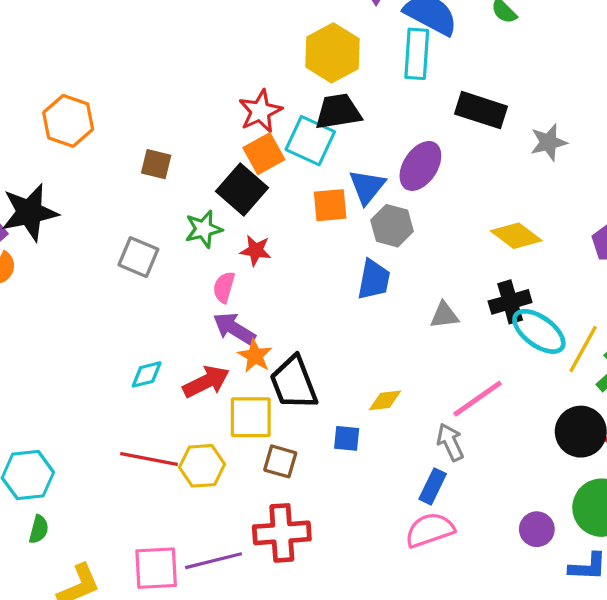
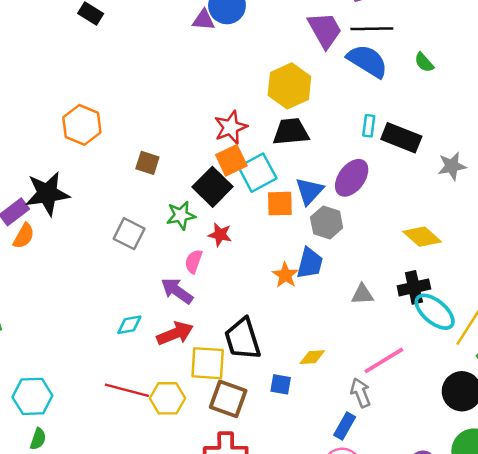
cyan rectangle: (417, 54) -> (369, 126), moved, size x0.6
cyan square: (310, 141) -> (257, 173), moved, turned 33
purple arrow: (234, 328) -> (177, 291), moved
orange star: (255, 356) -> (285, 275), moved
brown square: (280, 461) -> (228, 399), size x1.4

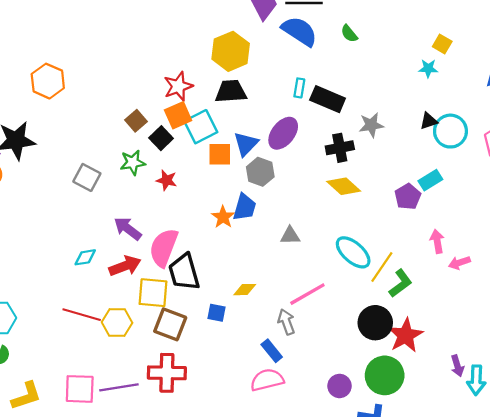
brown square: (147, 163) -> (136, 121), moved, turned 30
black square: (213, 187) -> (161, 138), size x0.7
pink semicircle: (194, 261) -> (164, 248), moved, size x1.8
black cross: (414, 287) -> (340, 148), moved
blue rectangle: (345, 426) -> (272, 351), turned -70

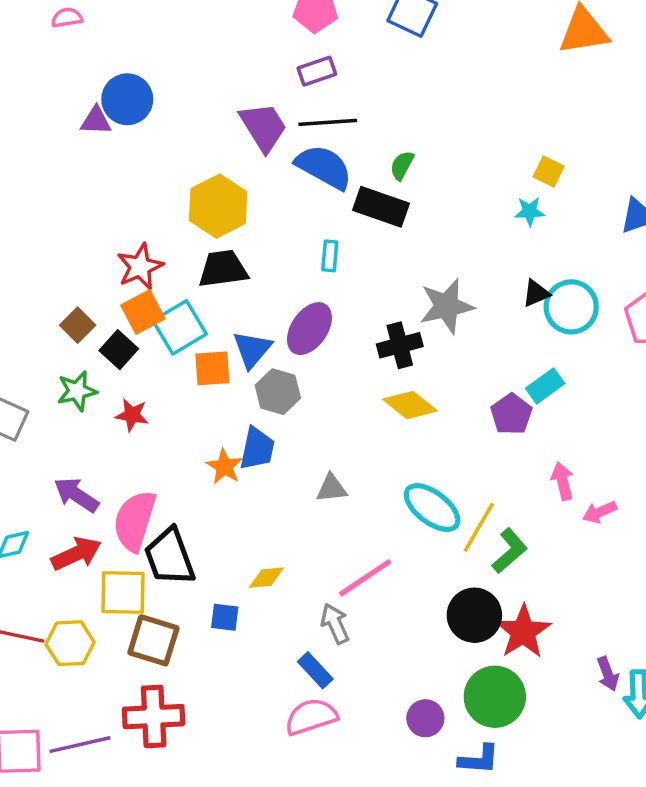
green semicircle: (349, 34) -> (402, 165), turned 72
black rectangle: (328, 99) -> (381, 207), moved
gray star: (371, 125) -> (447, 306), size x1.4

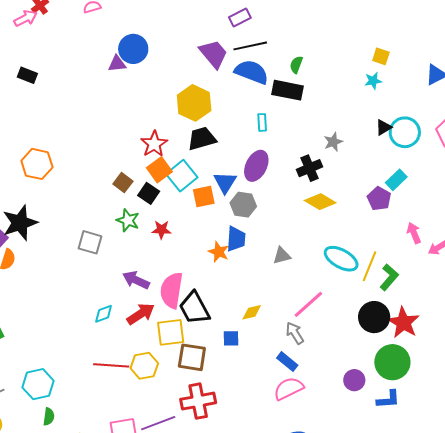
gray star: (447, 306) -> (333, 142), size x0.6
green star: (77, 391) -> (128, 220), turned -30

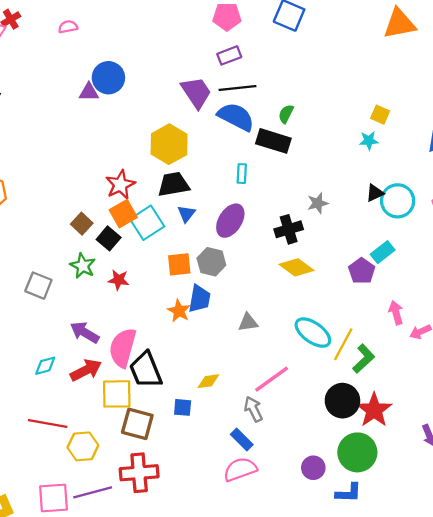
blue triangle: (225, 182) -> (186, 214), moved, size x0.7
orange square: (204, 197) -> (179, 264), moved
yellow hexagon: (144, 366) -> (83, 446), moved

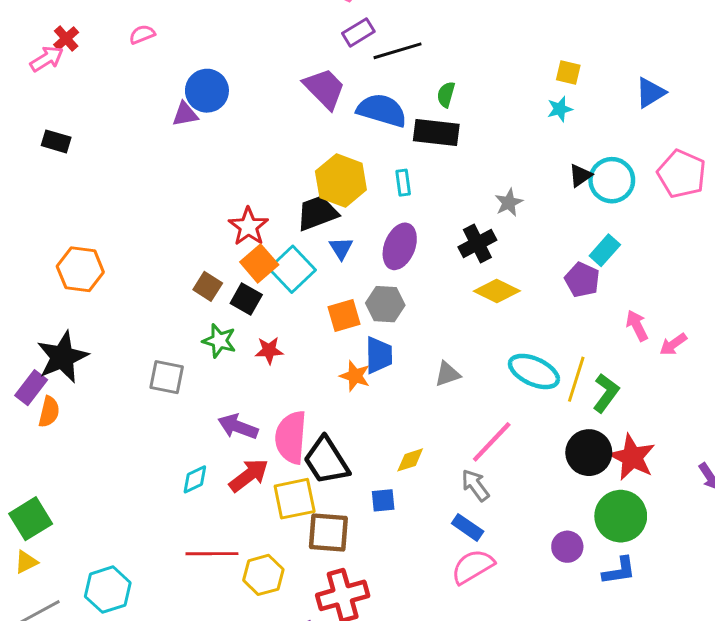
black line: (237, 88) -> (398, 51), moved
yellow hexagon: (169, 144) -> (341, 180), moved

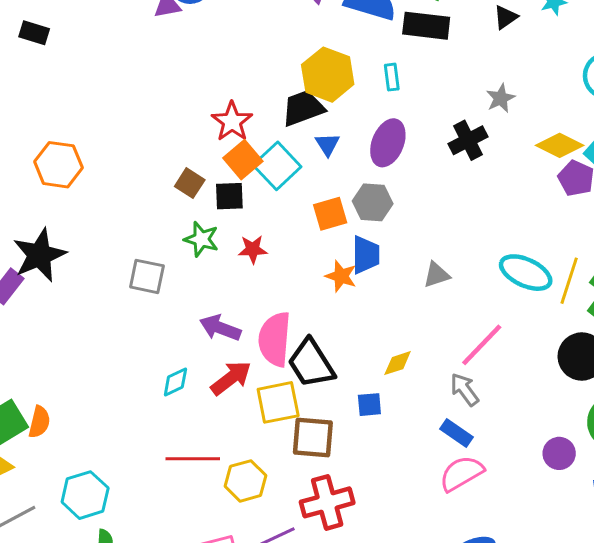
black triangle: (580, 175) -> (506, 17), moved
yellow diamond: (497, 291) -> (560, 145), moved
black square: (246, 299) -> (229, 196), turned -32
orange semicircle: (49, 412) -> (39, 422), moved

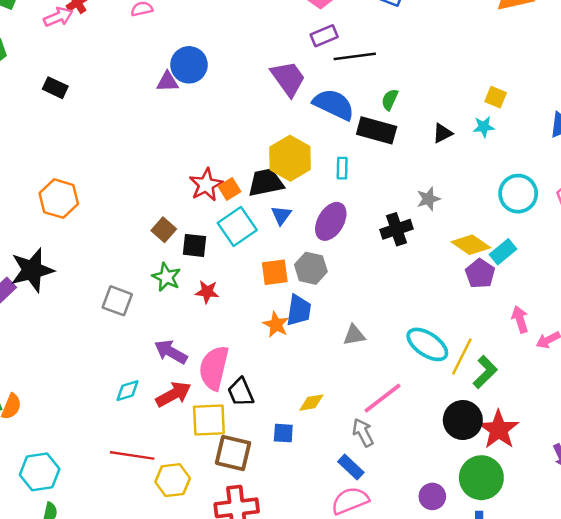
orange square: (243, 160) -> (230, 189), moved, size x0.7
black trapezoid: (311, 363) -> (241, 392), size x0.7

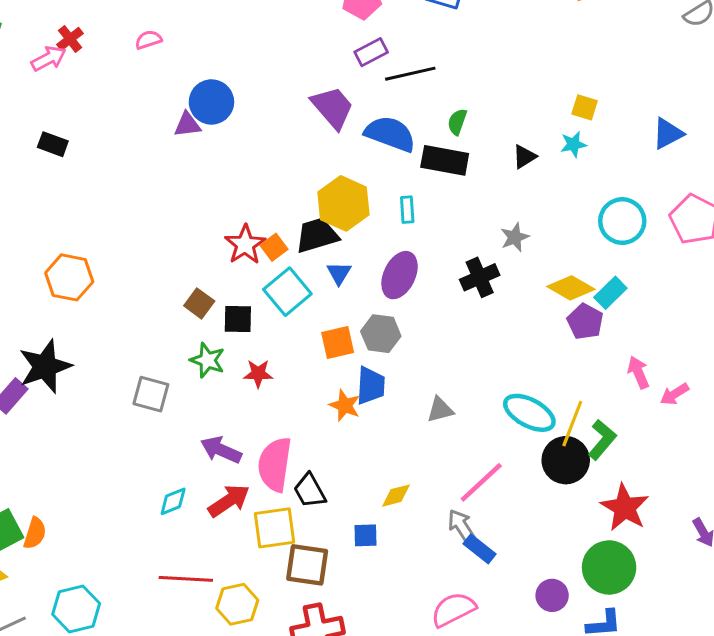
black circle: (463, 420) -> (566, 460), moved
blue rectangle: (351, 467) -> (480, 549), moved

